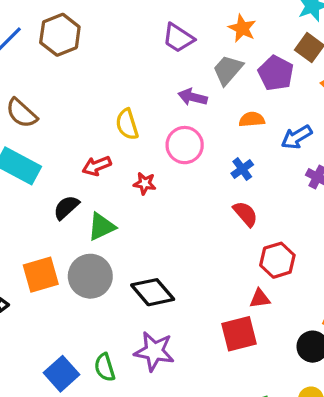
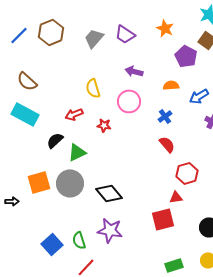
gray trapezoid: (228, 70) -> (94, 38), moved

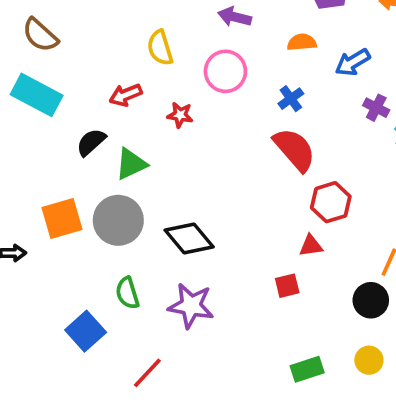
red semicircle: (167, 144) -> (294, 149), size x1.5
red square: (163, 219) -> (287, 286), size x0.6
green semicircle: (79, 240) -> (127, 293), moved

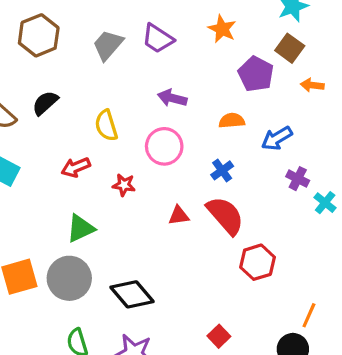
black semicircle: (91, 142) -> (45, 103), moved
red triangle: (311, 246) -> (179, 216), moved
red square: (287, 286) -> (219, 336), turned -30

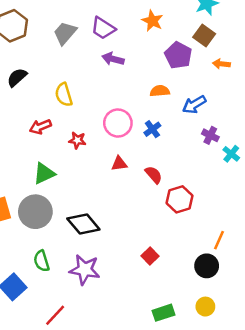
purple arrow: (172, 98) -> (113, 59), moved
pink circle: (164, 146) -> (118, 123), moved
red semicircle: (225, 216) -> (154, 175), moved, size x0.6

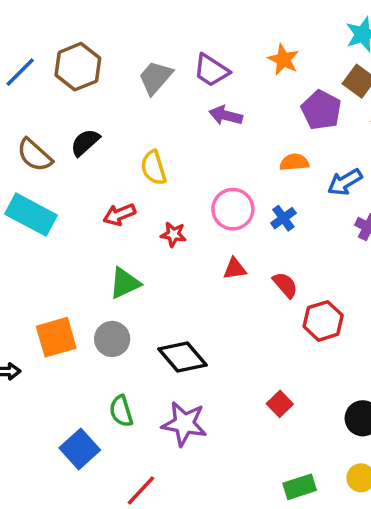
gray circle: (35, 212) -> (112, 339), size x0.7

